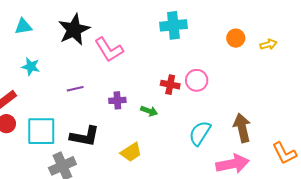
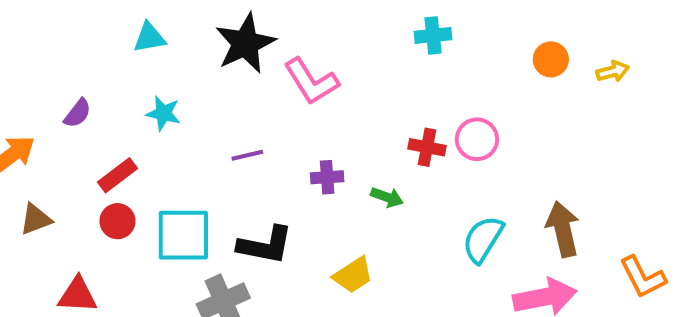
cyan cross: (173, 25) -> (433, 35), size x0.7

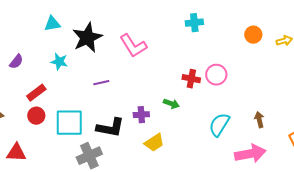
black star: (245, 43) -> (87, 38), moved
purple cross: (327, 177) -> (141, 115), moved
brown arrow: (563, 229) -> (259, 120), size x0.6

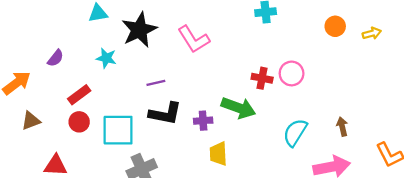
green arrow: (171, 104) -> (238, 108), size x1.8
black L-shape: (110, 128) -> (165, 114), moved
yellow trapezoid: (154, 143) -> (218, 154), turned 120

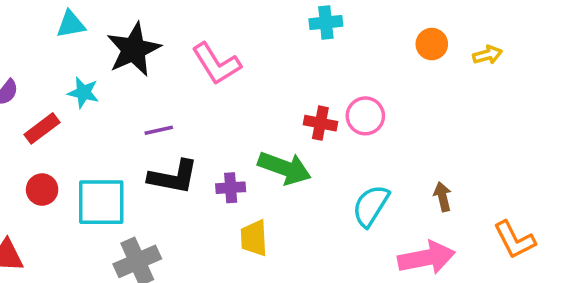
red rectangle: (79, 95) -> (42, 128), moved

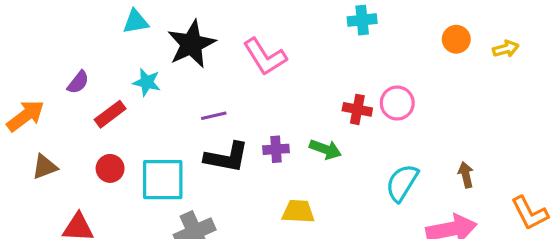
green arrow: (285, 168) -> (325, 149), size x0.7
purple cross: (231, 188) -> (276, 149), moved
yellow trapezoid: (254, 238) -> (298, 212), turned 96

